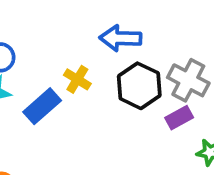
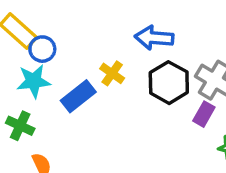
purple rectangle: (179, 118) -> (204, 114), turned -35

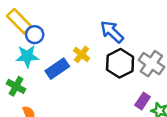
blue arrow: (154, 38) -> (112, 32), turned 35
purple rectangle: (204, 114) -> (143, 101), moved

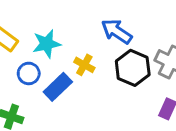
blue circle: (35, 35) -> (29, 73), moved
cyan star: (27, 56) -> (47, 44), moved

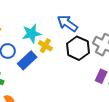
cyan star: (47, 44) -> (31, 34), moved

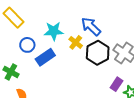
yellow cross: (45, 46) -> (76, 42), moved

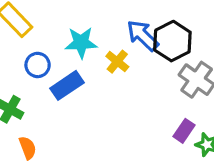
black hexagon: (98, 53) -> (172, 41), moved

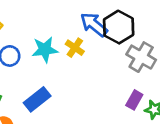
cyan star: (81, 43) -> (45, 50), moved
blue rectangle: (67, 85) -> (37, 99), moved

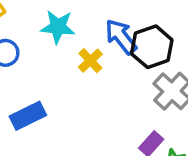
cyan star: (45, 50) -> (58, 27), moved

